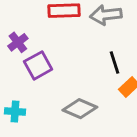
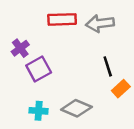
cyan cross: (15, 112) -> (39, 111), moved

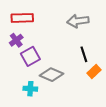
red rectangle: (62, 19) -> (22, 18), moved
gray diamond: (76, 108) -> (52, 75), moved

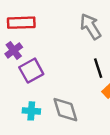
gray arrow: (78, 21) -> (91, 26), turned 65
gray diamond: (52, 75) -> (65, 110), moved, turned 50

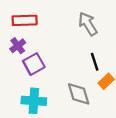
gray diamond: (65, 110) -> (79, 94), moved
cyan cross: (31, 111) -> (34, 101), size x1.5

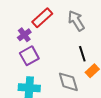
red rectangle: (25, 20) -> (42, 18), moved, turned -40
purple cross: (18, 46) -> (24, 35), moved

